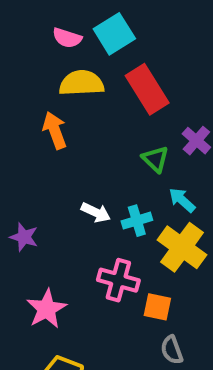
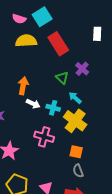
orange arrow: (55, 130) -> (23, 86), moved, turned 30
cyan cross: (137, 221) -> (53, 108), turned 32
orange square: (157, 307) -> (76, 152), moved
gray semicircle: (172, 350) -> (78, 171), moved

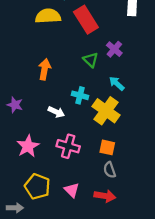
cyan arrow: (75, 98) -> (117, 83), moved
white arrow: (33, 104) -> (56, 112), moved
pink cross: (44, 137) -> (68, 146), moved

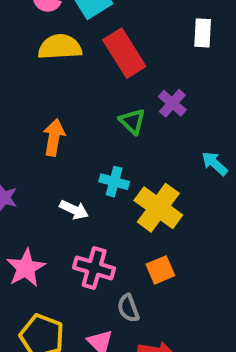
cyan arrow: (117, 83) -> (215, 164), moved
orange square: (107, 147) -> (160, 270), turned -35
gray semicircle: (110, 170) -> (128, 308), moved

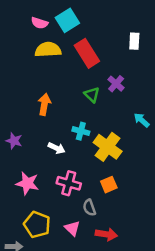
pink star: (26, 268) -> (27, 183), turned -30

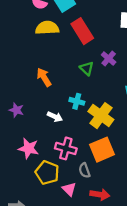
orange arrow: (44, 104) -> (44, 77), turned -42
orange square: (109, 185) -> (102, 150), size x1.6
yellow pentagon: (37, 225) -> (47, 173), moved

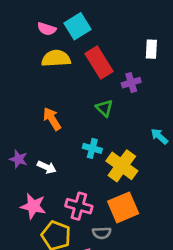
purple cross: (109, 58) -> (131, 83), moved, turned 32
white arrow: (55, 117) -> (47, 167), moved
gray semicircle: (84, 170) -> (102, 233), turned -72

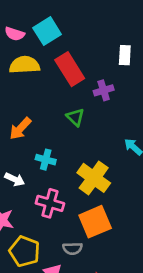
orange arrow: (52, 119) -> (20, 128), turned -105
cyan cross: (92, 148) -> (46, 160), moved
pink cross: (79, 206) -> (50, 203), moved

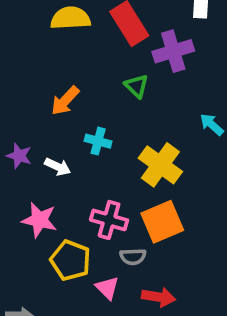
purple cross: (104, 90) -> (173, 51), size x1.5
pink cross: (50, 203) -> (109, 220), moved

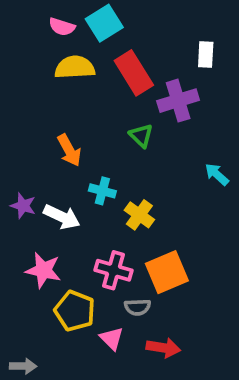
orange arrow: (65, 101) -> (69, 150), turned -72
yellow cross: (160, 165) -> (139, 215), moved, size x0.7
white arrow: (58, 167) -> (62, 217), size x1.4

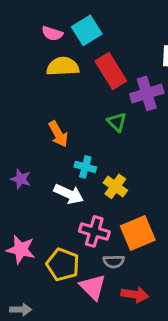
white arrow: (62, 217) -> (69, 194), moved
pink star: (43, 270) -> (21, 250), moved
pink triangle: (112, 338) -> (93, 287), size x1.4

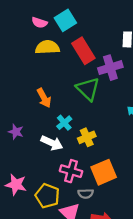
green triangle: (117, 122) -> (88, 89), size x1.6
cyan cross: (85, 167) -> (64, 123), turned 35
yellow cross: (115, 186) -> (87, 137), turned 30

